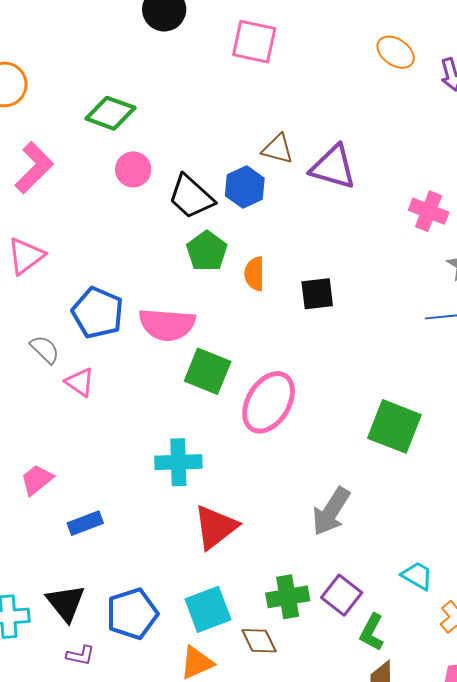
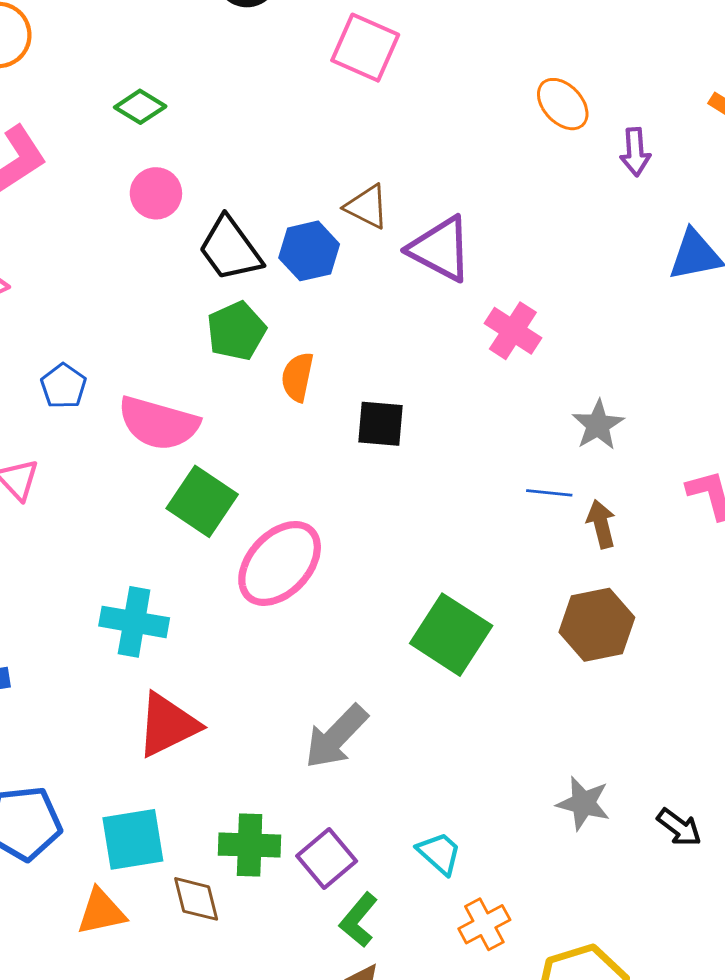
green diamond: (110, 113) -> (140, 107), size x0.7
pink cross: (429, 211) -> (513, 331), moved
blue pentagon: (98, 313) -> (63, 386), size x0.6

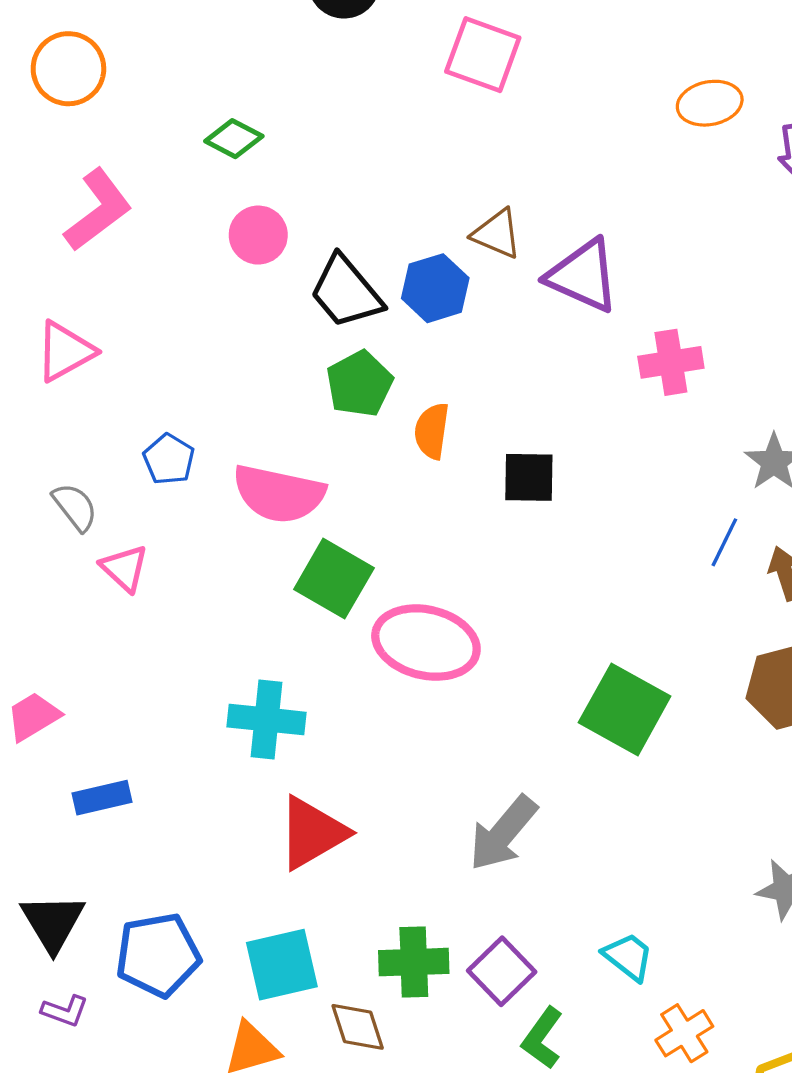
orange ellipse: (563, 104) -> (710, 103), turned -54
pink cross: (513, 331) -> (671, 362), turned -38
blue line: (549, 493) -> (724, 542), turned -66
pink ellipse: (280, 563) -> (426, 643), turned 64

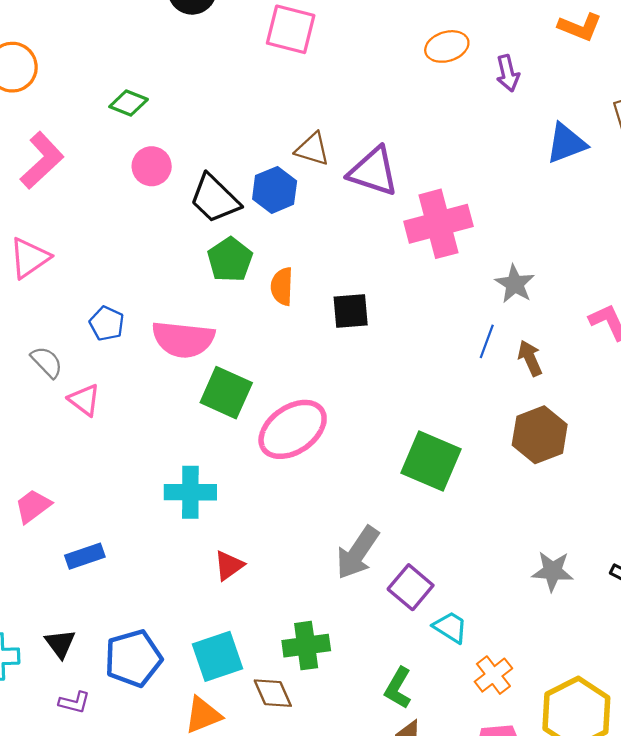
pink cross: (671, 362) -> (438, 224), size x1.5
pink ellipse: (426, 643) -> (293, 429), turned -42
red triangle: (312, 833) -> (229, 566), size x0.6
black triangle: (53, 922) -> (60, 644), size x0.7
purple square: (502, 971) -> (411, 587), moved

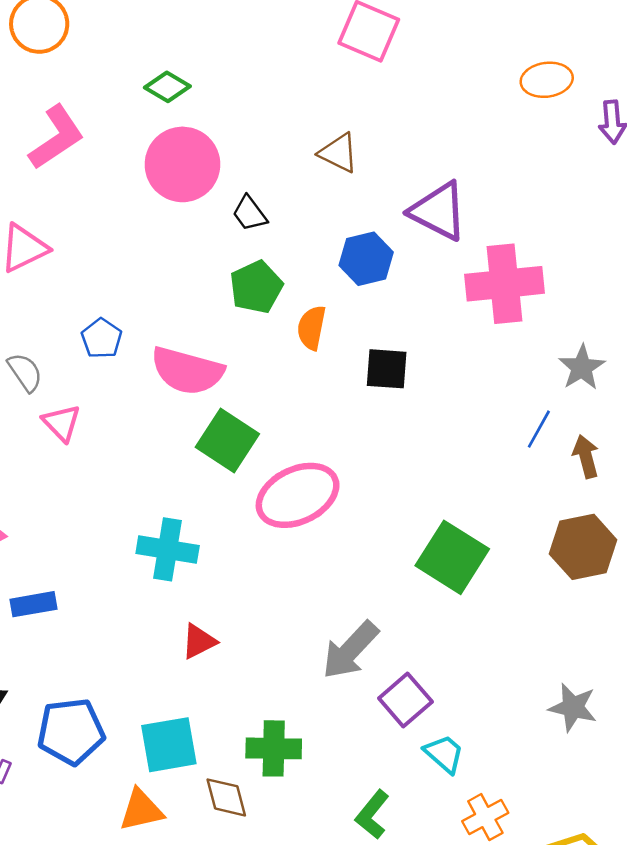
brown triangle: (312, 149) -> (339, 153), moved
pink circle: (152, 166) -> (182, 164), size x1.6
blue hexagon: (275, 190) -> (366, 259), moved
black trapezoid: (215, 199) -> (250, 214), size x0.6

